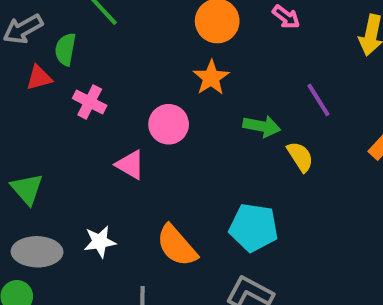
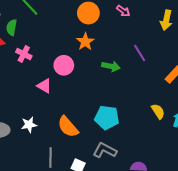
yellow semicircle: (300, 157) -> (158, 111), moved

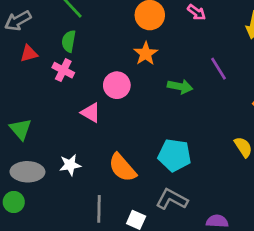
green semicircle: (12, 27) -> (69, 41), moved

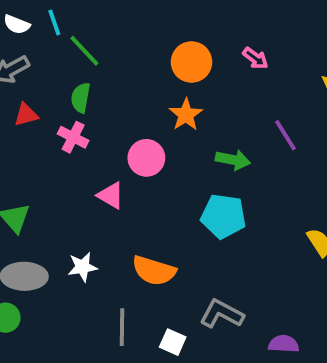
cyan pentagon: (175, 155) -> (223, 216), moved
orange semicircle: (122, 168) -> (154, 271), turned -32

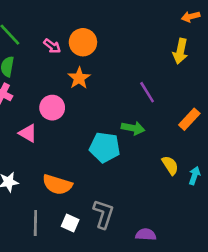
pink arrow: (255, 58) -> (52, 46), moved
green arrow: (233, 160) -> (133, 128), moved
gray L-shape: (222, 314) -> (103, 214), turned 80
white square: (173, 342) -> (70, 223), moved

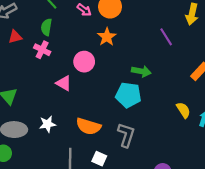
purple line: (147, 92) -> (166, 37), moved
green arrow: (133, 128) -> (141, 71), moved
gray L-shape: (103, 214) -> (126, 135), moved

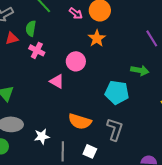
green semicircle: (46, 27) -> (31, 28), moved
green arrow: (141, 71) -> (140, 70), moved
white star: (47, 124) -> (42, 136), moved

